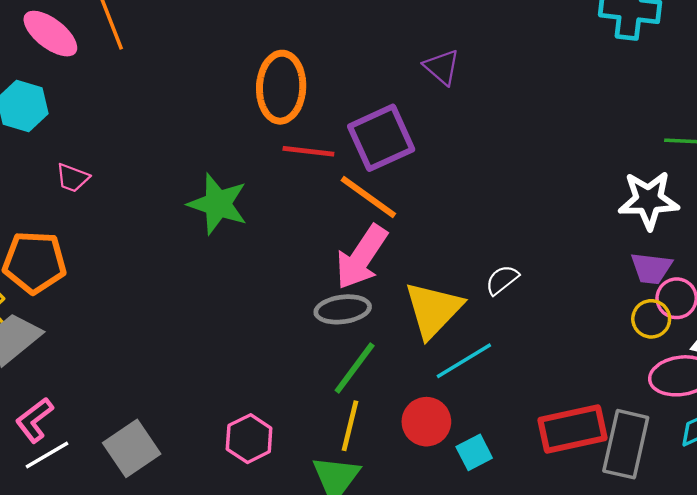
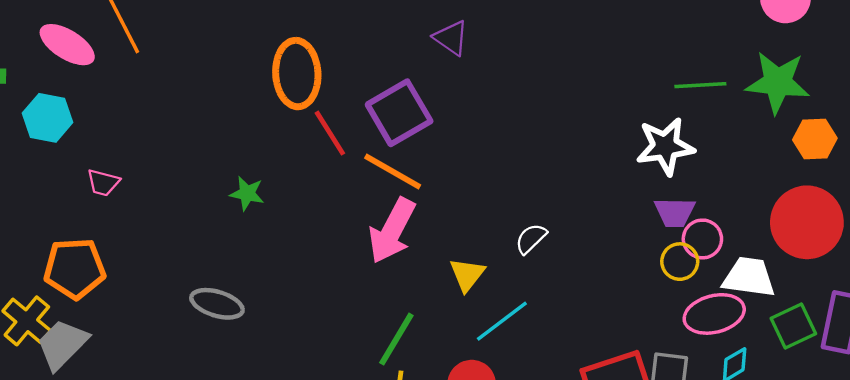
red line: (308, 151) -> (330, 133), turned 57
green star: (218, 204) -> (247, 193), size x0.6
gray ellipse: (343, 309) -> (217, 304), moved, turned 30
yellow triangle: (433, 310) -> (467, 275), size x0.6

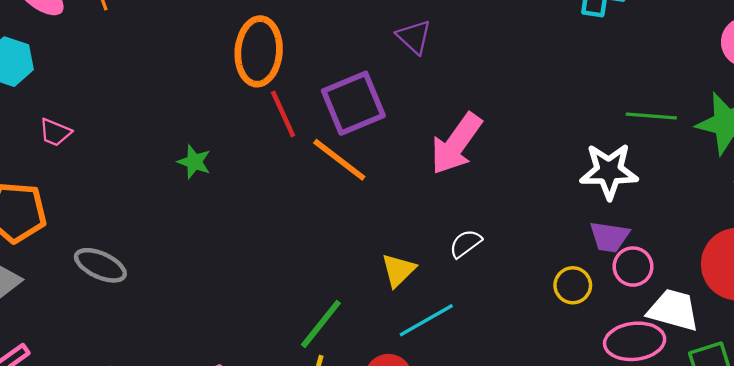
pink arrow: (392, 231) -> (456, 144), moved
yellow circle: (680, 262) -> (573, 285), moved
gray ellipse: (217, 304) -> (100, 265), moved

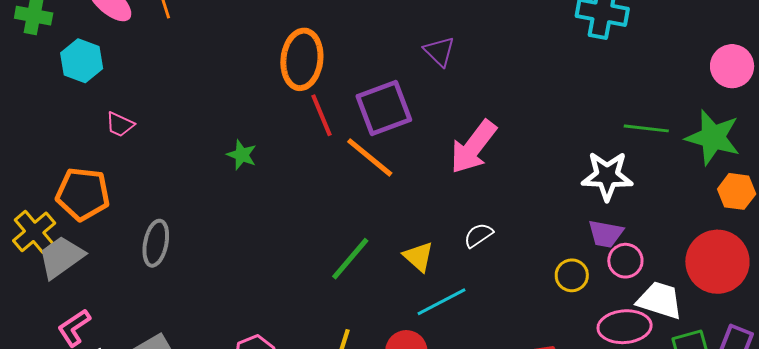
gray ellipse: (100, 265) -> (156, 243), turned 75
yellow triangle: (398, 270) -> (418, 257), turned -36
green line: (321, 324) -> (350, 259), moved

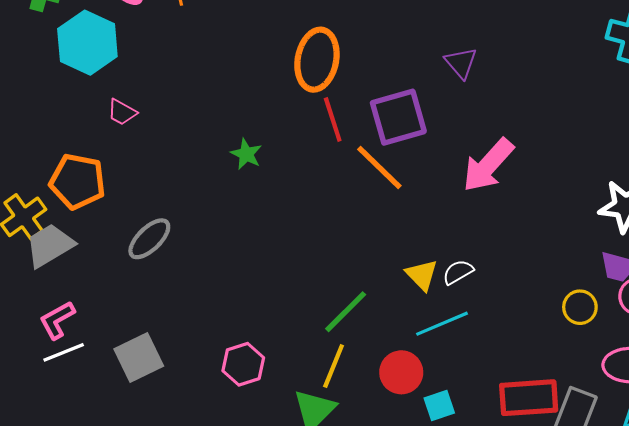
cyan hexagon: (82, 61) -> (87, 43), size x1.4
white semicircle: (478, 235) -> (458, 272), moved
gray ellipse: (156, 243) -> (149, 239), turned 30
green line: (350, 259) -> (346, 312), moved

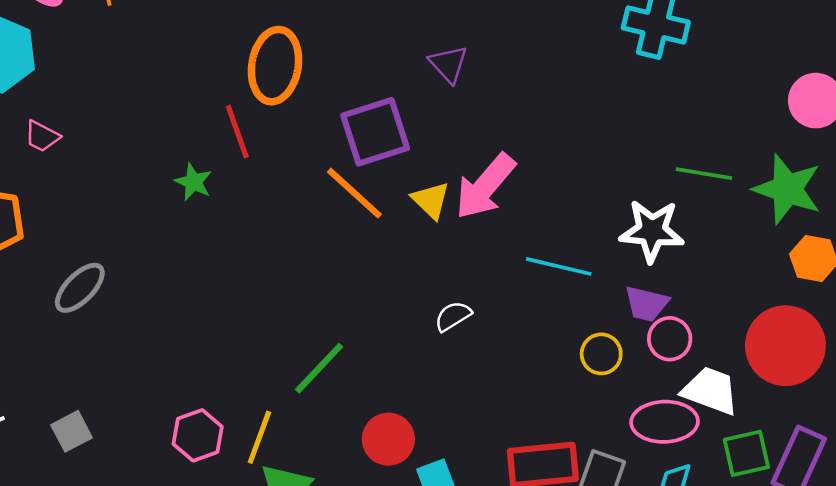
red line: (333, 119) -> (237, 132), moved
yellow triangle: (422, 275) -> (431, 200), moved
cyan line: (442, 324) -> (559, 266), moved, turned 38
gray square: (139, 358) -> (72, 431), size x0.7
yellow line: (334, 366) -> (259, 437), moved

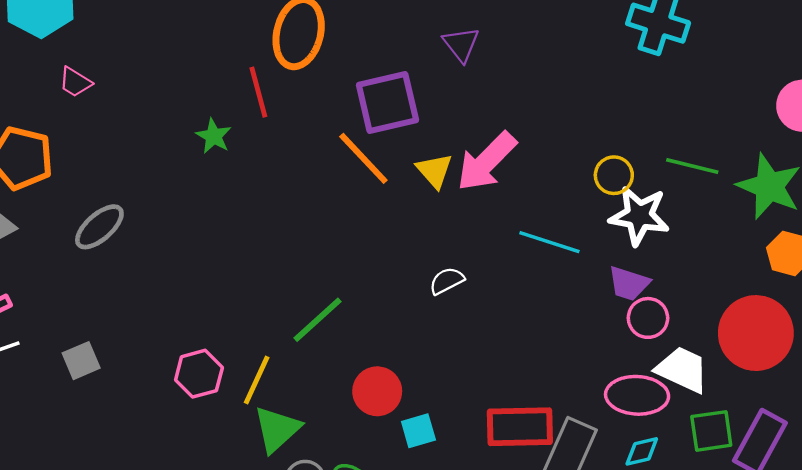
yellow circle: (601, 354) -> (614, 175), moved

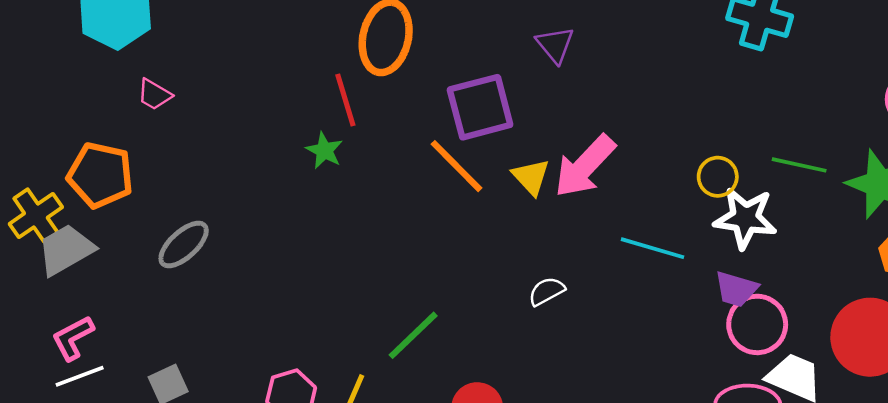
green star: (214, 136) -> (324, 150), moved
pink circle: (648, 318) -> (757, 324), size x1.4

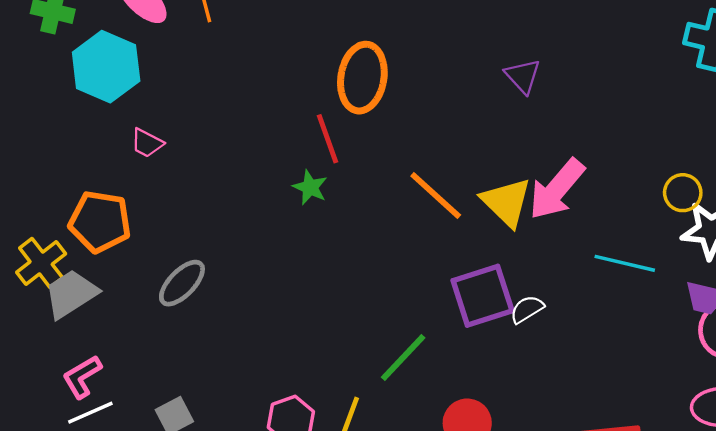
purple square: (480, 107) -> (483, 296), moved
yellow triangle: (531, 177) -> (506, 202), size x1.4

